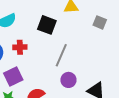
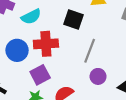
red cross: (20, 47) -> (46, 44), size x1.6

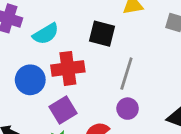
purple circle: (98, 76) -> (128, 109), moved

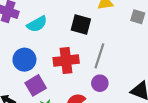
red cross: (68, 68) -> (66, 60), moved
purple square: (63, 110) -> (36, 85), moved

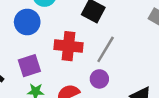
blue circle: (24, 60) -> (27, 22), moved

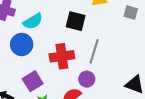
purple circle: (99, 79) -> (87, 79), moved

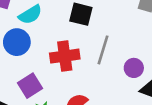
purple circle: (87, 79) -> (134, 68), moved

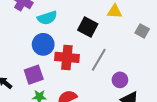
blue circle: (17, 42) -> (43, 44), moved

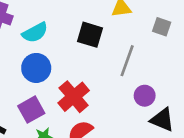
red cross: (67, 57) -> (74, 97), moved, turned -35
gray line: (99, 60) -> (127, 61), moved

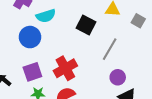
gray square: (162, 27) -> (138, 21), moved
blue circle: (36, 68) -> (30, 37), moved

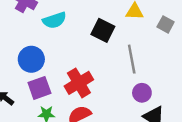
blue circle: (30, 37) -> (31, 59), moved
gray line: (110, 49) -> (132, 59), turned -40

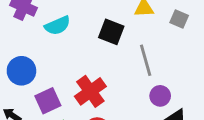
blue circle: (31, 59) -> (21, 71), moved

